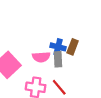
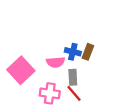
gray rectangle: (58, 59) -> (73, 77), moved

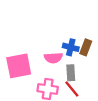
pink square: (21, 70) -> (19, 66), turned 32

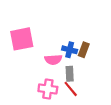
pink square: (19, 66) -> (22, 39), moved

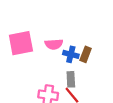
pink semicircle: (53, 60) -> (54, 44), moved

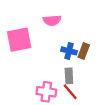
pink semicircle: (54, 44) -> (52, 20), moved

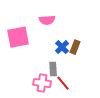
blue cross: (69, 51) -> (62, 47), turned 32
gray rectangle: (69, 76) -> (53, 69), moved

